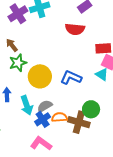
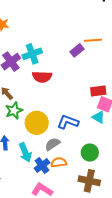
red semicircle: (75, 29) -> (42, 77), moved
gray semicircle: (45, 106) -> (52, 144), moved
brown cross: (79, 122) -> (89, 181), moved

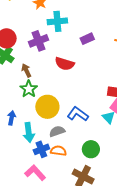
purple rectangle: (77, 50) -> (87, 39), moved
cyan cross: (32, 54) -> (57, 21), moved
green star: (14, 111) -> (29, 89), turned -30

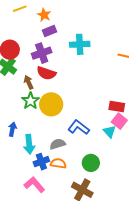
cyan cross: (57, 21) -> (80, 44), moved
purple rectangle: (87, 39) -> (49, 31), moved
red semicircle: (65, 64) -> (46, 73), moved
yellow circle: (47, 107) -> (51, 104), moved

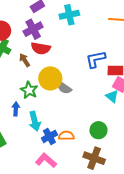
green star: (30, 101) -> (29, 90), moved
blue L-shape: (79, 127) -> (96, 59), moved, turned -40
gray semicircle: (58, 144) -> (64, 88), moved, turned -119

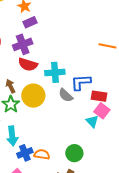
cyan cross: (69, 15) -> (55, 72), moved
brown arrow: (25, 60) -> (10, 86), moved
gray semicircle: (64, 88) -> (66, 95), moved

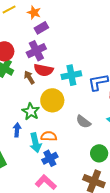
brown arrow: (10, 86) -> (29, 77), moved
gray semicircle: (66, 95) -> (83, 122), moved
orange semicircle: (42, 154) -> (49, 136), moved

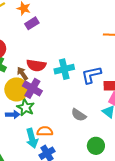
purple cross: (36, 51) -> (32, 88), moved, turned -30
yellow circle: (52, 100) -> (16, 89), moved
blue arrow: (17, 130) -> (13, 115), moved, turned 88

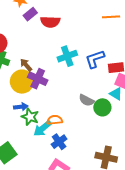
red semicircle: (36, 65) -> (50, 22), moved
green star: (26, 107) -> (30, 117), moved
cyan arrow: (32, 138) -> (42, 128), turned 72
green circle: (96, 146) -> (102, 107), moved

